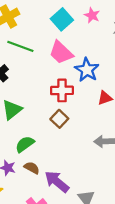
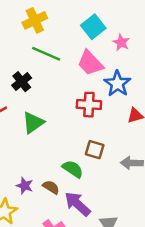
pink star: (92, 15) -> (121, 42), moved
brown square: (59, 119) -> (95, 150), moved, turned -30
green semicircle: (25, 144) -> (73, 169), moved, turned 66

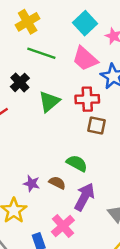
green triangle: (33, 123) -> (49, 102), moved
brown square: (95, 150) -> (97, 125), moved
purple arrow: (78, 204) -> (84, 197), turned 80

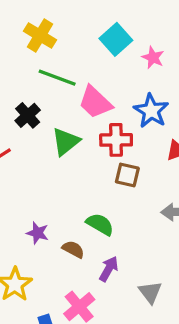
yellow cross: (28, 22) -> (40, 35), turned -30
pink trapezoid: (85, 59) -> (95, 102), moved
purple star: (32, 184) -> (38, 233), moved
purple arrow: (84, 197) -> (109, 269), size x0.7

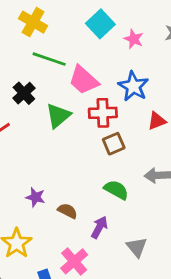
brown square: (127, 175) -> (114, 144), turned -35
green semicircle: (100, 224) -> (116, 190), moved

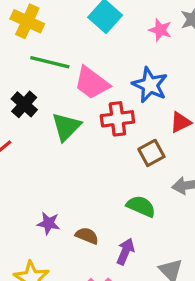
pink star: (134, 39) -> (160, 30), moved
brown square: (114, 144) -> (151, 153), moved

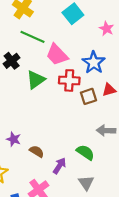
brown square: (151, 153) -> (88, 96), moved
green semicircle: (141, 206) -> (85, 152), moved

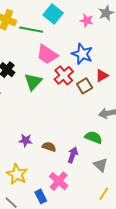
green line: (33, 37) -> (31, 30), moved
red cross: (69, 80) -> (64, 75), turned -30

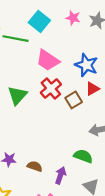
pink star: (87, 21) -> (73, 18), moved
blue star: (82, 54) -> (86, 65), moved
pink trapezoid: (47, 55) -> (48, 60), moved

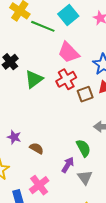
green semicircle: (83, 156) -> (83, 148), turned 30
purple arrow: (61, 175) -> (68, 165), moved

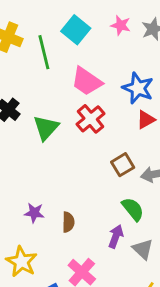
green line: (43, 26) -> (44, 52), turned 65
brown square: (85, 94) -> (123, 165), moved
brown semicircle: (37, 148) -> (68, 222), turned 72

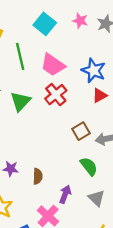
green line: (44, 52) -> (20, 56), moved
purple arrow: (116, 236) -> (65, 194), moved

